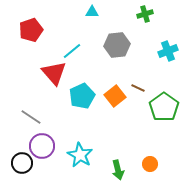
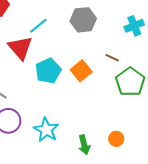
brown line: (138, 88) -> (112, 58), moved

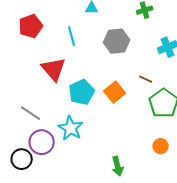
cyan line: (38, 26) -> (72, 36), moved, turned -66
cyan star: (46, 130) -> (71, 128), moved
orange circle: (116, 139) -> (161, 146), moved

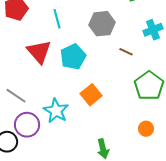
brown line: (146, 79) -> (126, 52), moved
cyan pentagon: (82, 92) -> (73, 57), moved
orange square: (115, 92) -> (91, 95), moved

